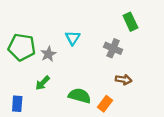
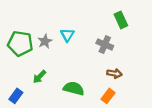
gray star: (48, 54) -> (45, 41), moved
blue rectangle: (17, 104) -> (16, 96), turned 32
orange rectangle: (105, 104) -> (108, 96), moved

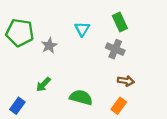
green rectangle: (121, 20) -> (120, 22), moved
cyan triangle: (67, 35) -> (82, 29), moved
green pentagon: (20, 43) -> (20, 33), moved

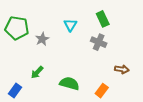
brown arrow: (126, 81) -> (122, 69), moved

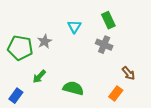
green pentagon: (17, 28) -> (20, 48), moved
brown arrow: (122, 69) -> (129, 73), turned 40
orange rectangle: (102, 91) -> (116, 93), moved

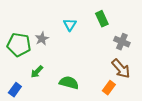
gray cross: (104, 45) -> (122, 42), moved
brown arrow: (129, 73) -> (121, 69), size x1.5

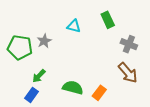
cyan triangle: (70, 25) -> (74, 26), turned -48
orange rectangle: (109, 88) -> (99, 93), moved
blue rectangle: (15, 90) -> (31, 95), moved

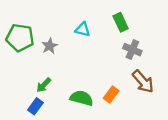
gray cross: (129, 44) -> (132, 50), moved
green pentagon: (20, 47) -> (20, 38), moved
orange rectangle: (99, 93) -> (111, 95), moved

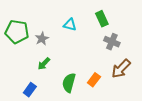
brown arrow: (143, 81) -> (121, 69), turned 85
green arrow: (44, 85) -> (44, 64), moved
green semicircle: (82, 98) -> (69, 83), turned -90

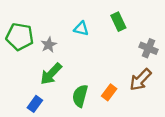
gray cross: (112, 42) -> (149, 48), moved
green arrow: (44, 64) -> (51, 74), size x1.5

